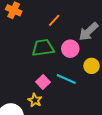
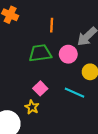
orange line: (54, 20) -> (52, 25), turned -40
cyan line: (66, 79) -> (74, 93), moved

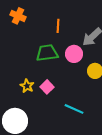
cyan line: (74, 93) -> (74, 109), moved
yellow star: (32, 107) -> (27, 86), moved

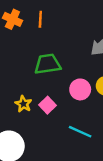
orange line: (58, 26) -> (40, 19), moved
pink circle: (74, 54) -> (80, 89), moved

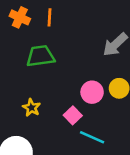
green trapezoid: (48, 64) -> (40, 56), moved
pink square: (48, 105) -> (73, 115), moved

